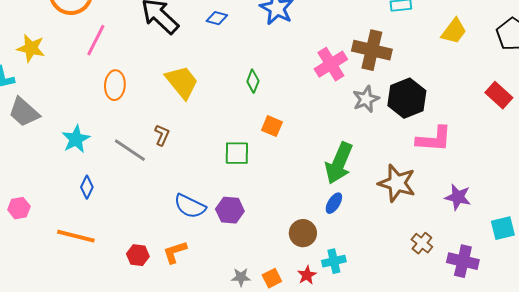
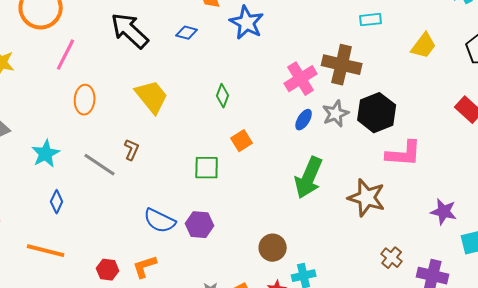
orange square: (272, 126) -> (242, 141), turned 35
purple star: (458, 197) -> (444, 212), moved
blue ellipse: (334, 203) -> (304, 120), moved

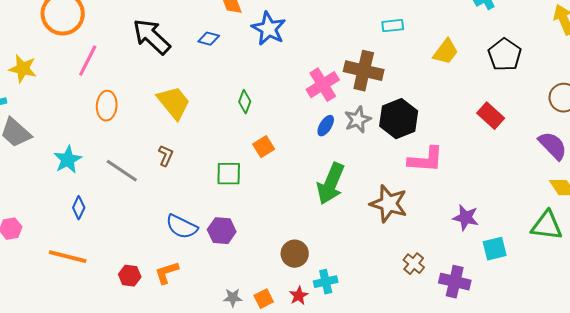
brown L-shape: (132, 150) -> (166, 156), moved

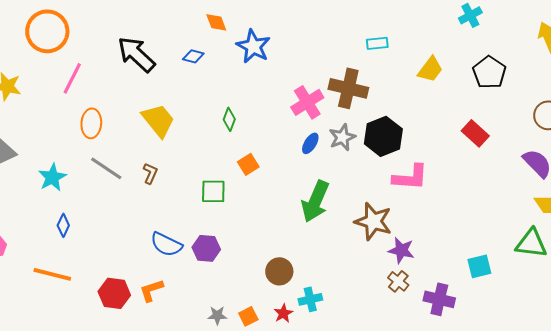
gray line: (122, 171) -> (106, 168), moved
purple star: (466, 218) -> (401, 250), moved
red hexagon: (130, 276) -> (114, 293), size x1.4

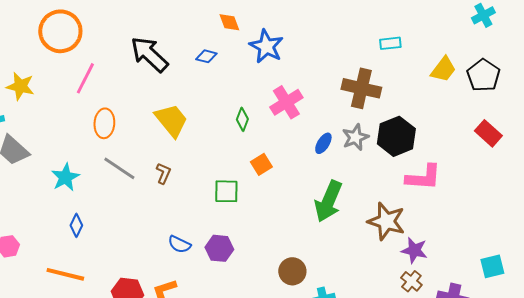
black pentagon: (489, 72) -> (483, 75), moved
pink cross: (307, 102) -> (286, 102), moved
blue semicircle: (166, 244) -> (179, 244), size x0.7

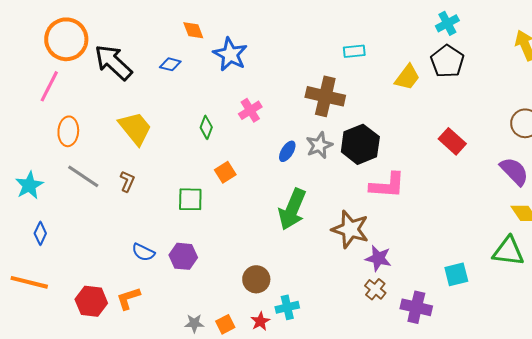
orange circle: (60, 31) -> (66, 39), moved
black pentagon: (483, 75) -> (447, 61), moved
pink cross: (286, 102) -> (250, 110), size x0.7

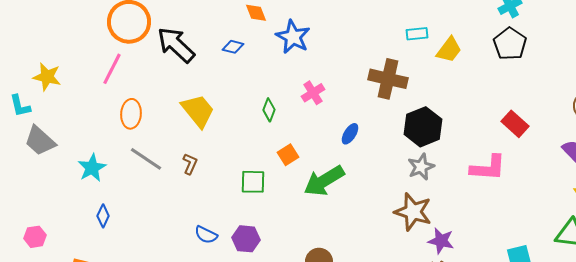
yellow trapezoid: (407, 77) -> (449, 50), moved
gray star: (319, 145) -> (421, 167), moved
pink L-shape: (387, 185) -> (488, 168), moved
green arrow: (292, 209) -> (324, 181), moved, turned 36

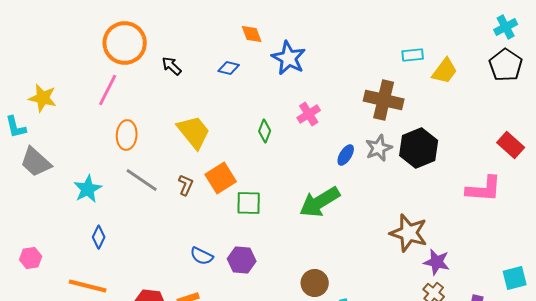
black arrow: (176, 45) -> (172, 66), size x0.5
orange square: (288, 155) -> (221, 178), moved, size x1.4
gray star: (421, 167) -> (379, 148), moved

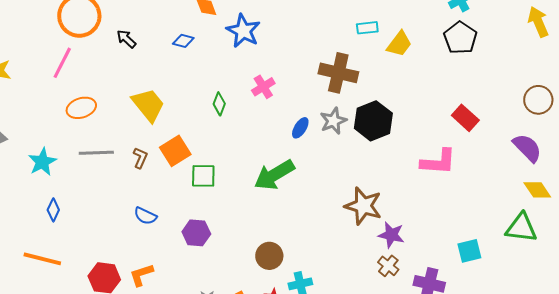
orange ellipse: (127, 135) -> (81, 108), turned 68
gray line: (142, 180) -> (96, 153), turned -36
blue semicircle: (202, 256) -> (145, 216), moved

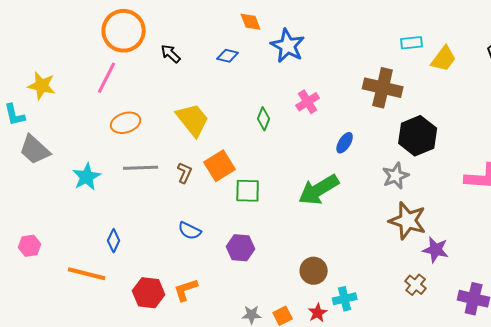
gray star: (333, 121) -> (396, 176), moved
blue diamond: (53, 210) -> (114, 241), moved
brown cross: (388, 266) -> (416, 285), moved

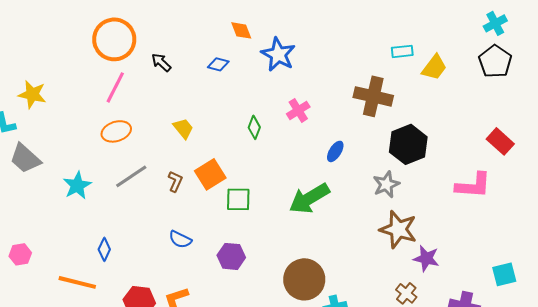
pink line: (107, 78) -> (115, 87), moved
yellow trapezoid: (193, 120) -> (183, 128), size x0.6
gray line: (141, 168) -> (131, 176), turned -32
brown circle: (314, 271) -> (304, 279), size x1.5

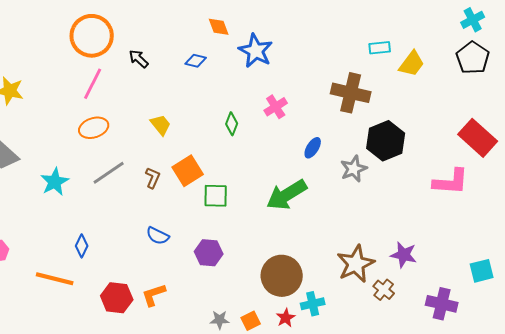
red rectangle: (500, 141) -> (478, 138), size x1.4
gray star: (386, 184) -> (354, 169), moved
brown star: (398, 229) -> (356, 264), moved, turned 30

